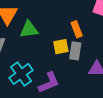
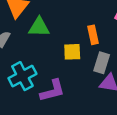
gray rectangle: (75, 51) -> (102, 63), moved

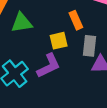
purple L-shape: (53, 91) -> (49, 66), moved

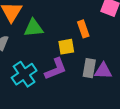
gray rectangle: (90, 46) -> (89, 68), moved

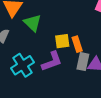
green triangle: (33, 28) -> (33, 23), turned 48
orange rectangle: (83, 29) -> (77, 44), moved

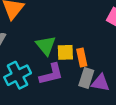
green triangle: (33, 23) -> (46, 45), moved

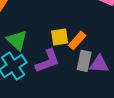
green triangle: (46, 45) -> (17, 40), moved
orange rectangle: (82, 58) -> (77, 40), turned 60

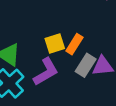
gray rectangle: (84, 61) -> (86, 65), turned 30

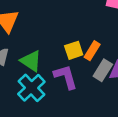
purple L-shape: (46, 72) -> (66, 77), turned -76

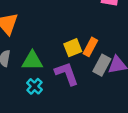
green triangle: (31, 61) -> (32, 61), turned -30
cyan cross: (31, 88) -> (34, 86), size x0.6

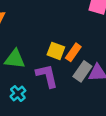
yellow square: (73, 48) -> (56, 51), turned 36
cyan cross: (34, 86) -> (18, 94), moved

